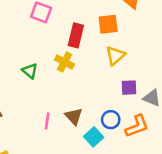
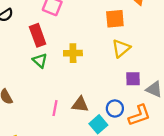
red rectangle: (76, 35) -> (38, 35), moved, turned -35
yellow cross: (65, 62) -> (73, 53), turned -30
brown triangle: (74, 116) -> (80, 104), turned -42

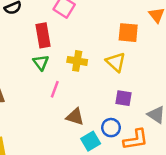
yellow triangle: (121, 48) -> (116, 62), moved, turned -48
purple square: (133, 79) -> (124, 98), moved
pink line: (55, 108) -> (55, 89), moved

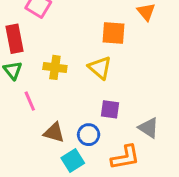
pink line: (55, 89) -> (30, 101), turned -42
blue circle: (111, 128) -> (89, 135), moved

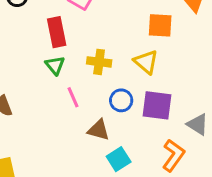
purple square: (110, 109) -> (157, 105), size x1.5
blue circle: (89, 135) -> (121, 100), moved
orange L-shape: (125, 157) -> (173, 155), turned -44

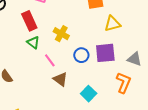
yellow cross: (99, 62) -> (61, 34), turned 35
yellow triangle: (146, 62) -> (112, 24), moved, turned -42
brown triangle: (99, 130) -> (60, 79), moved, turned 35

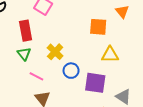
blue circle: (81, 55) -> (71, 71), moved
pink line: (50, 60) -> (36, 76), turned -40

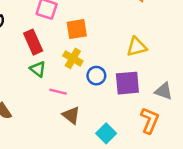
orange square: (98, 27) -> (77, 29), moved

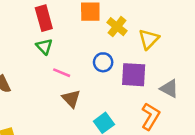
yellow triangle: (137, 47) -> (149, 39), turned -40
yellow cross: (73, 58) -> (117, 27), moved

